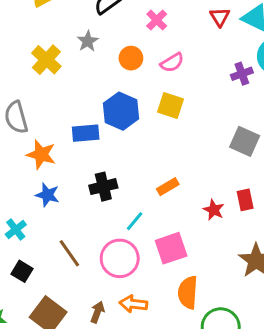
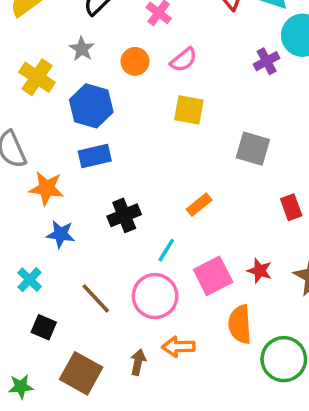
blue hexagon: (121, 111) -> (91, 106), moved
gray square: (245, 141) -> (253, 149), moved
red star: (214, 210) -> (260, 271), moved

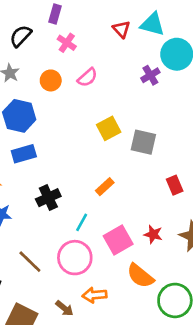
yellow square: (189, 110) -> (109, 128), moved, turned -35
orange semicircle: (240, 324) -> (140, 276), turned -44
brown arrow: (138, 362) -> (64, 308), turned 120

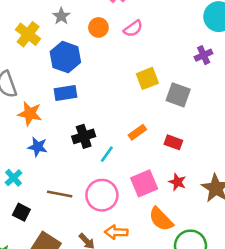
purple cross: (150, 75) -> (204, 55), moved
red rectangle: (175, 185) -> (173, 142), moved, turned -54
cyan line: (82, 222) -> (107, 154), moved
brown line: (30, 262) -> (60, 194), turned -40

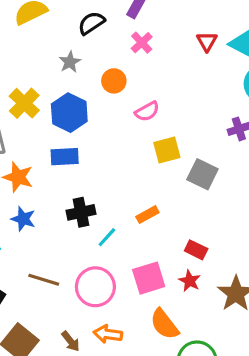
pink semicircle: (133, 29) -> (147, 111), moved
yellow cross: (28, 34) -> (24, 103), moved
red rectangle: (173, 142) -> (196, 250), moved

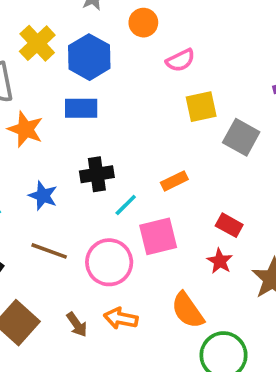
blue star: (23, 219) -> (43, 196), moved
pink square: (149, 278) -> (158, 236), moved

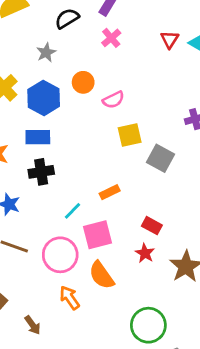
orange circle: (143, 23) -> (83, 82), moved
black cross: (97, 174) -> (41, 172), moved
orange semicircle: (188, 310) -> (101, 275), moved
orange arrow: (121, 318) -> (70, 298), turned 45
brown arrow: (77, 325) -> (33, 325), moved

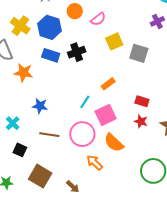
blue rectangle: (38, 137) -> (51, 55), turned 30
black cross: (41, 172) -> (77, 52), moved

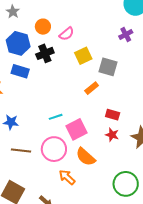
black cross: (77, 52) -> (45, 53), moved
orange rectangle: (108, 84) -> (92, 88), moved
cyan line: (85, 102) -> (56, 117), turned 40

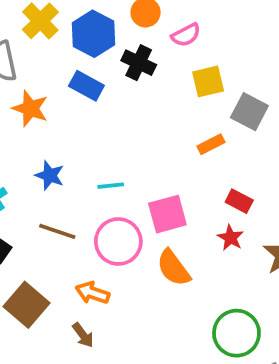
black cross: (45, 53) -> (139, 63), turned 36
cyan line: (56, 117) -> (111, 186), moved
orange arrow: (67, 177) -> (92, 293), moved, turned -36

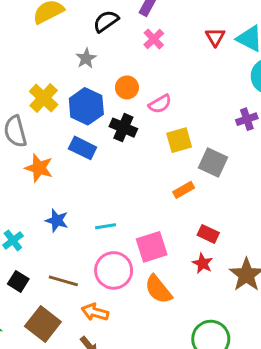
brown line: (57, 231) -> (63, 281), moved

